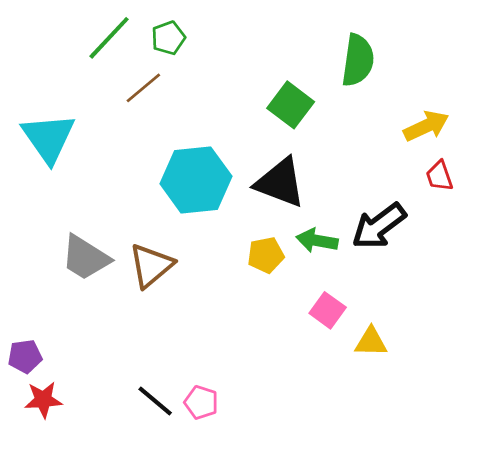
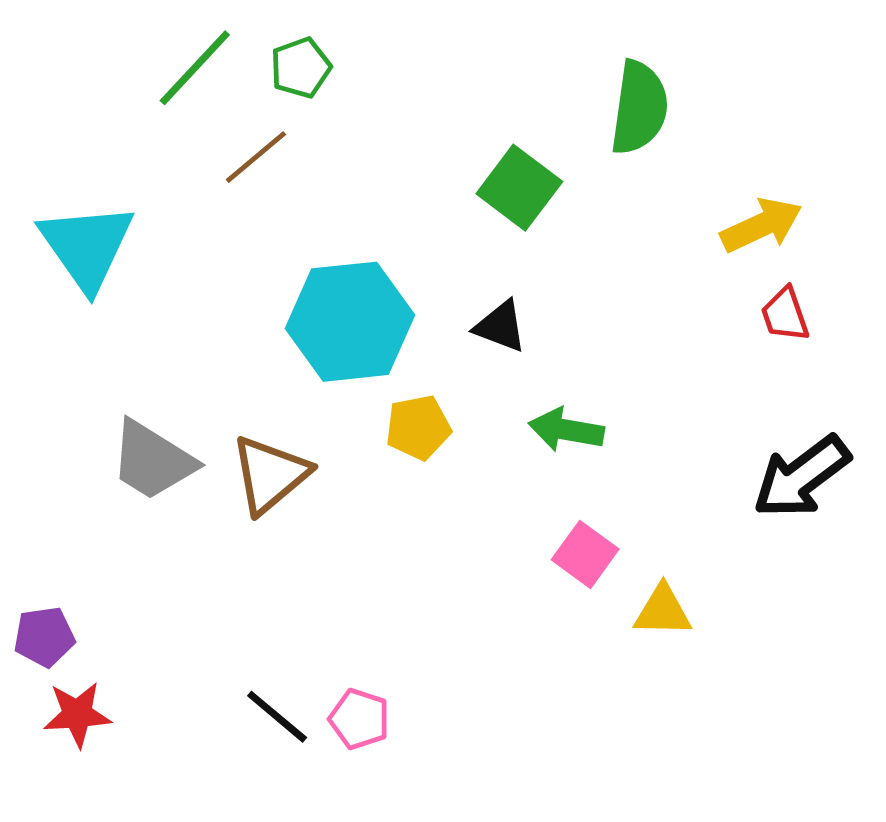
black triangle: (280, 183) -> (500, 326), size x0.6
black arrow: (379, 226) -> (801, 477), moved
yellow pentagon: (266, 255) -> (418, 427), moved

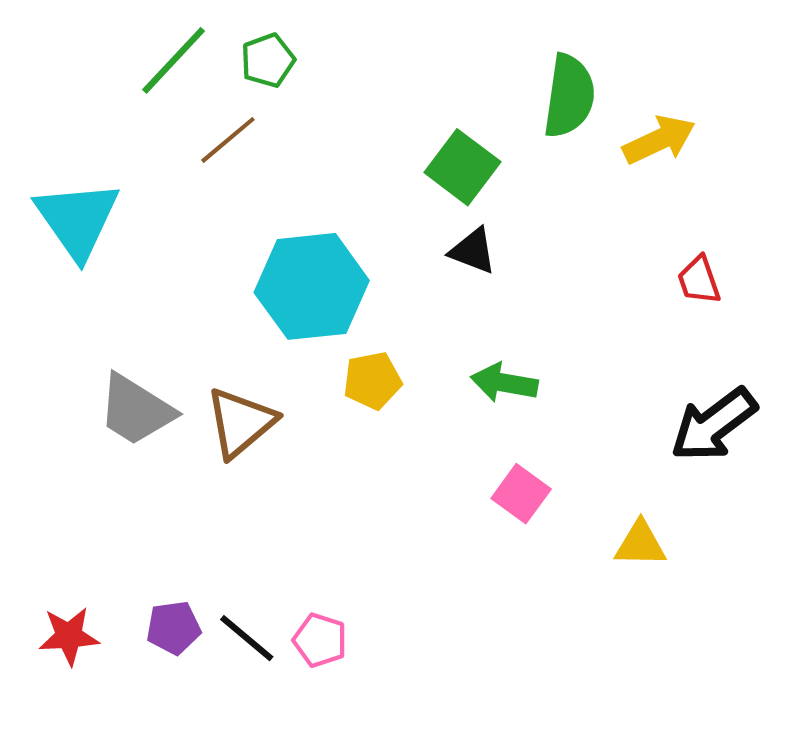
yellow arrow: (761, 225) -> (659, 140), moved
black triangle: (500, 326) -> (473, 251), moved
yellow triangle: (663, 611) -> (640, 544), moved
purple pentagon: (44, 637) -> (174, 628), moved

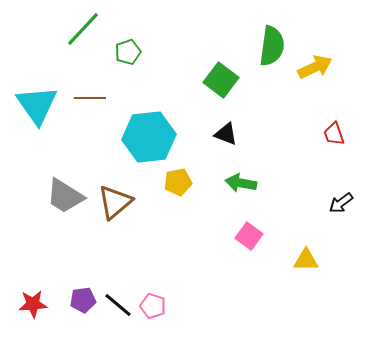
green pentagon: (268, 60) -> (128, 52), moved
brown line: (228, 140) -> (90, 98), moved, turned 40
black triangle: (473, 251) -> (226, 134), moved
black arrow: (714, 425) -> (341, 203), size x0.6

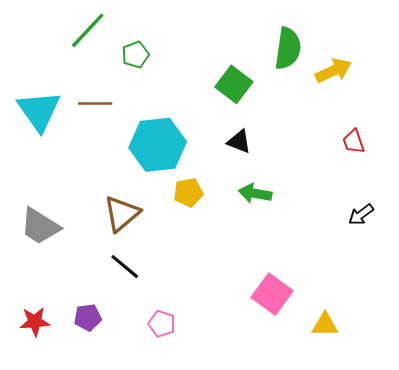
gray trapezoid: (65, 196) -> (40, 226), moved
pink square: (249, 236) -> (272, 294), moved, size x1.4
yellow triangle: (306, 260) -> (325, 325), moved
black line: (118, 305) -> (125, 267), moved

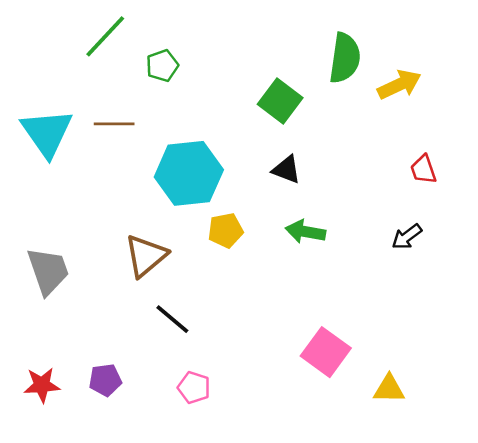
black arrow: (361, 215) -> (407, 237), moved
gray trapezoid: (40, 226) -> (48, 271), turned -141
black line: (125, 267) -> (172, 319), moved

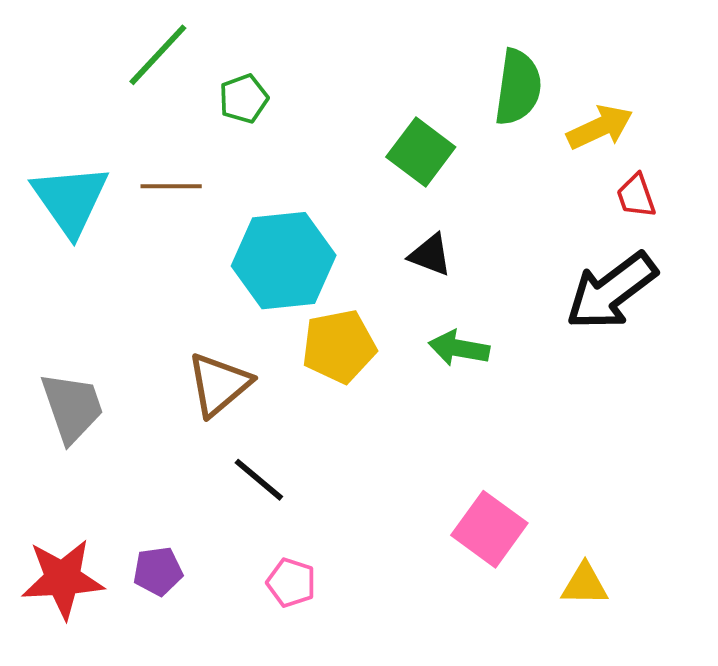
red trapezoid: (423, 170) -> (636, 196), moved
yellow pentagon: (226, 230) -> (339, 346), size x1.4
black arrow: (407, 237) -> (611, 291), moved, size x2.0
red star: (42, 385) -> (63, 579), size x1.5

